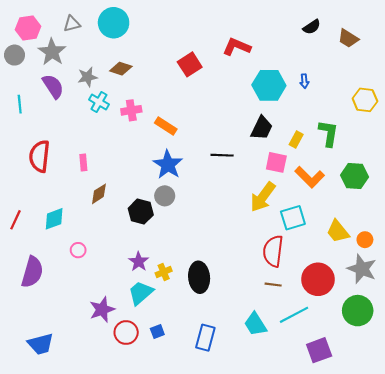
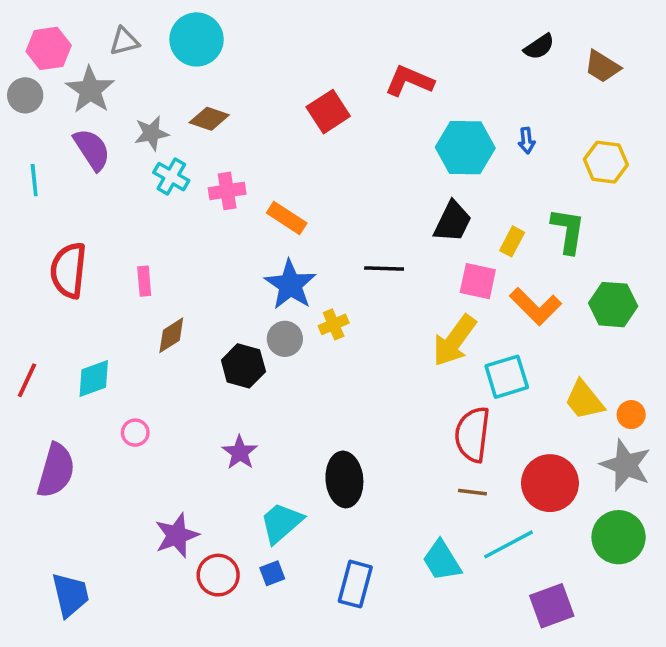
yellow hexagon: (365, 100) -> (606, 162), moved
yellow cross: (164, 272) -> (334, 324), moved
cyan trapezoid: (141, 293) -> (281, 523), moved
blue trapezoid: (41, 344) -> (70, 595), turned -88

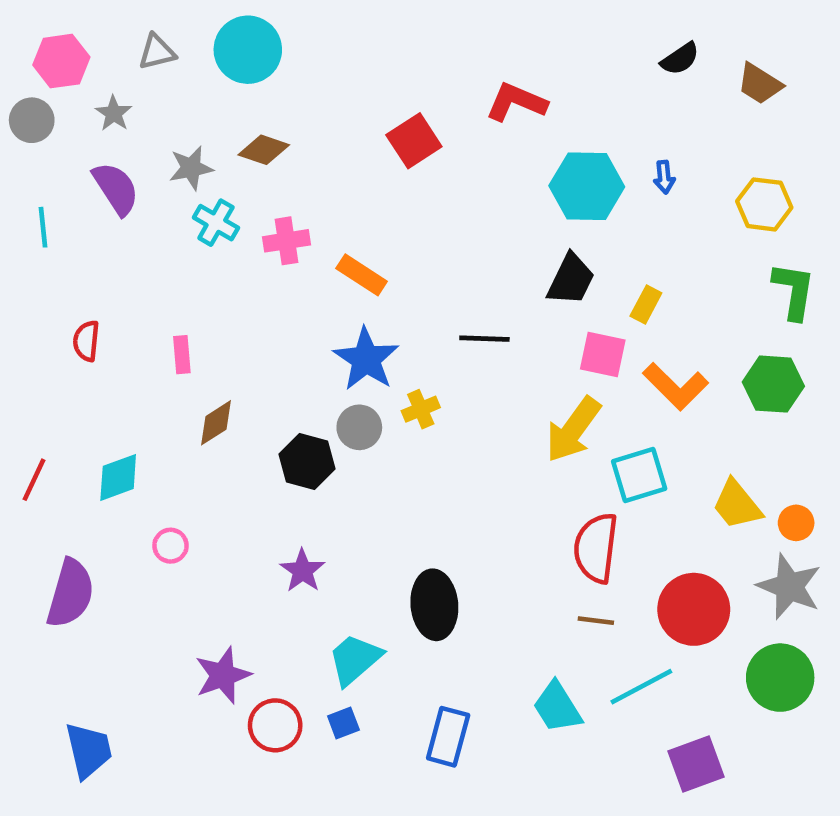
gray star: (90, 90) -> (114, 113), size x0.6
green L-shape: (568, 231) -> (794, 291), moved
red semicircle: (68, 270) -> (86, 341), size x0.6

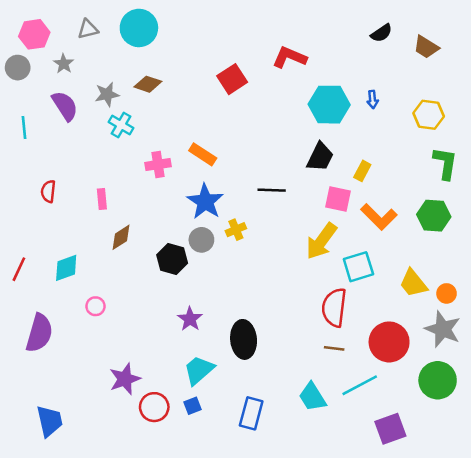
pink cross: (287, 241) -> (158, 165), moved
purple star: (302, 571) -> (190, 319), moved

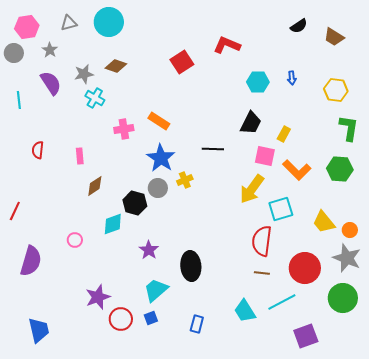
cyan hexagon: (329, 105) -> (258, 82), size x0.7
cyan diamond: (66, 268) -> (113, 224), moved
blue rectangle: (251, 413) -> (197, 324), size x0.7

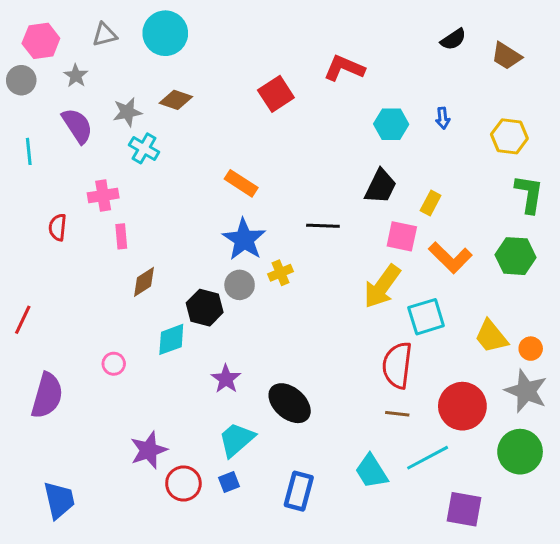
pink cross: (124, 129) -> (103, 195), moved
black ellipse: (191, 266) -> (290, 403), turned -44
blue rectangle: (197, 324) -> (299, 491), size x1.4
purple square: (306, 336) -> (464, 509), turned 30

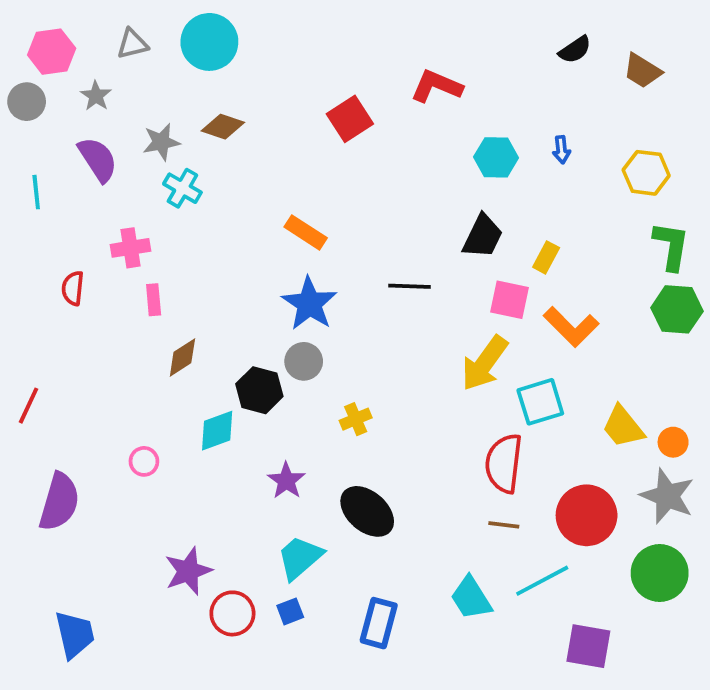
green hexagon: (515, 256) -> (677, 309), moved
yellow cross: (280, 273) -> (356, 419), moved

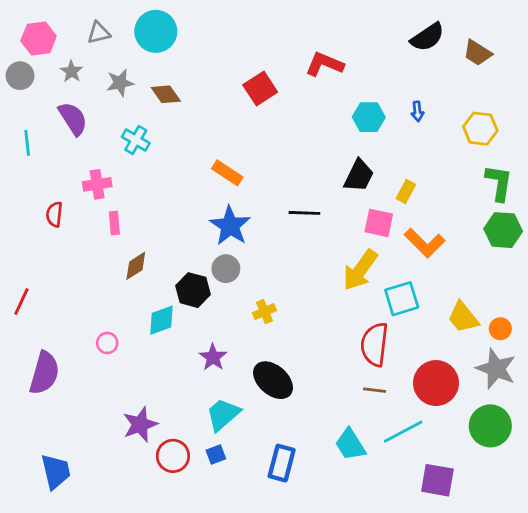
black semicircle: (575, 50) -> (427, 37), size x1.4
brown diamond: (223, 127) -> (166, 94), turned 36
gray star: (161, 142) -> (120, 83), moved

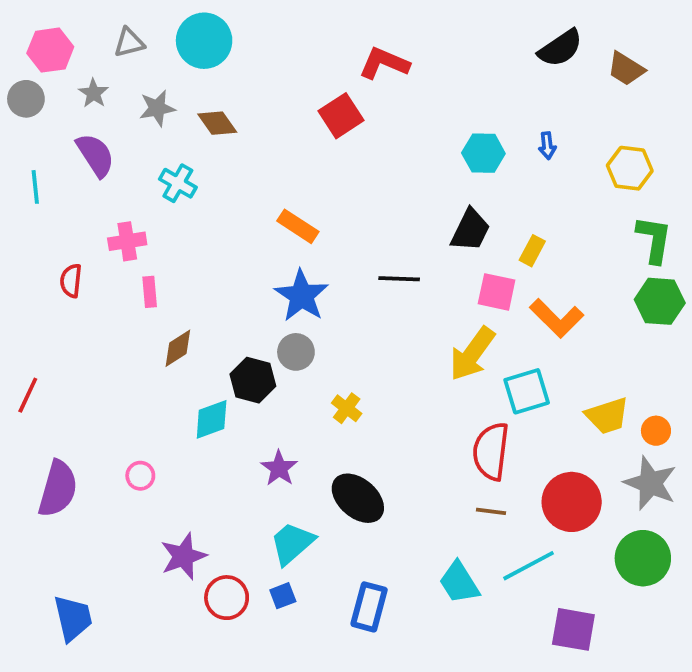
red L-shape: (324, 64) -> (384, 63), moved
yellow cross: (264, 312) -> (347, 408), turned -30
yellow trapezoid: (463, 317) -> (607, 416), turned -69
pink circle: (107, 343) -> (140, 476), moved

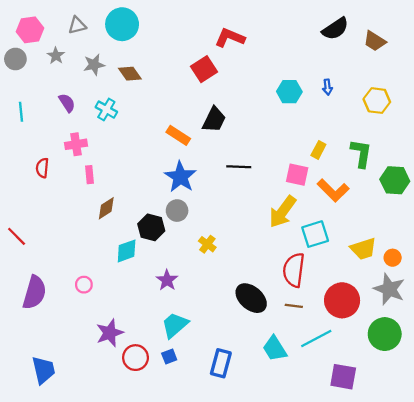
purple semicircle: (95, 155) -> (67, 103), moved, size x0.7
black trapezoid: (470, 230) -> (214, 120), moved
green L-shape: (654, 239) -> (361, 153), moved
red line: (28, 395) -> (17, 236), turned -70
black ellipse: (358, 498) -> (251, 298), moved

